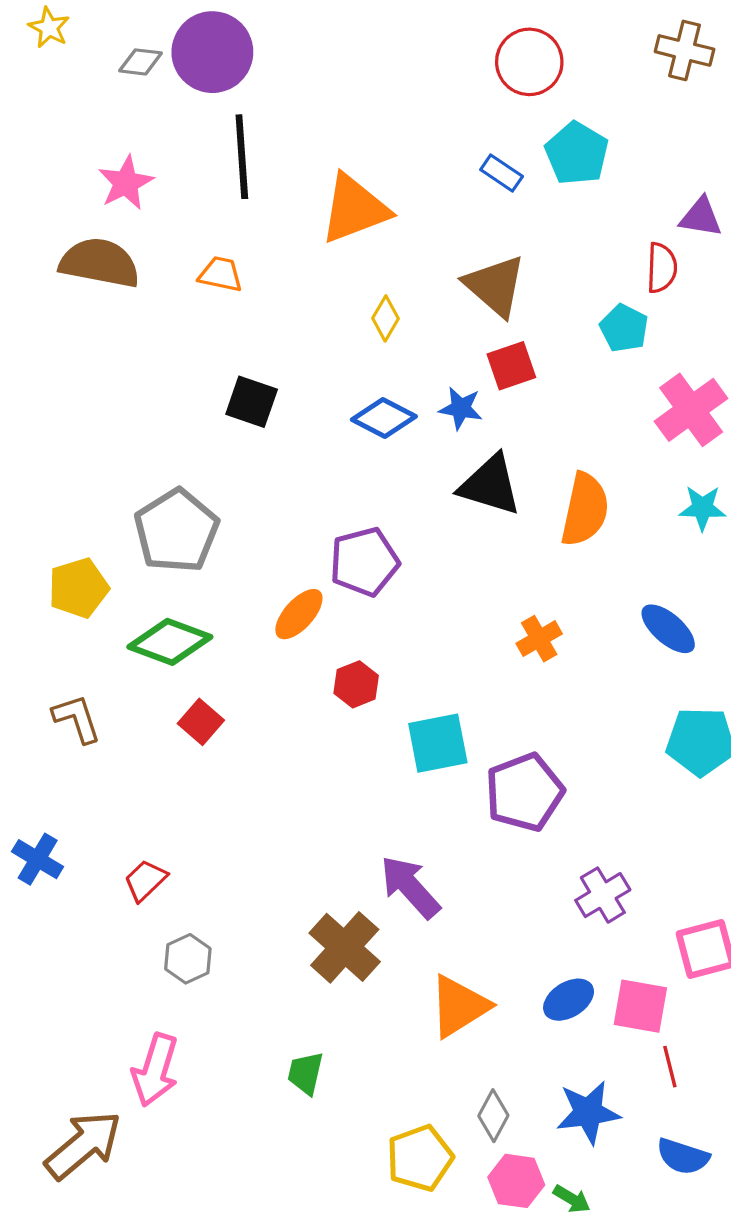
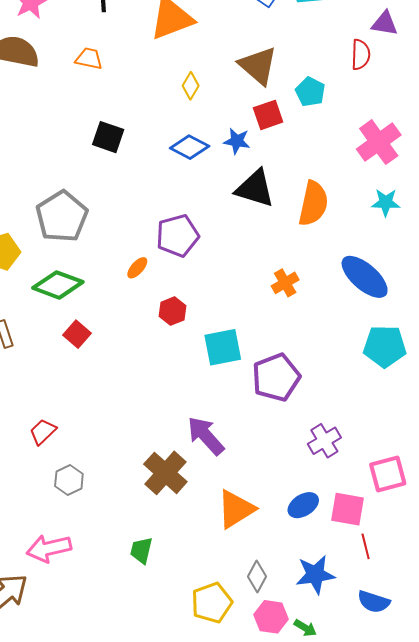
cyan pentagon: (624, 328) -> (310, 92), moved
orange ellipse: (299, 614) -> (137, 268), size x0.7
blue ellipse: (668, 629) -> (365, 277), size x1.4
pink arrow: (155, 1070) -> (49, 548), turned 60

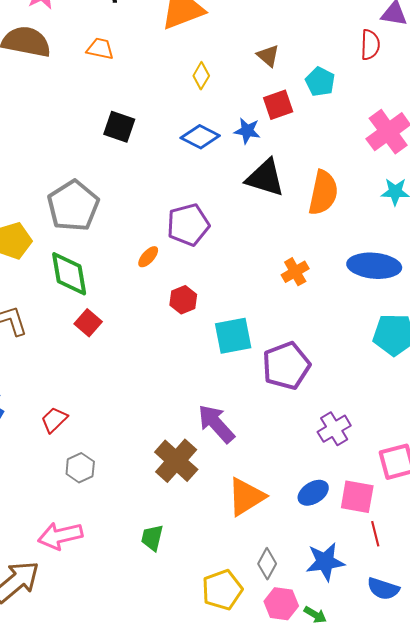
brown triangle: (258, 66) -> (268, 56), size x0.6
blue ellipse: (365, 277) -> (374, 266), turned -36
green diamond: (58, 285) -> (69, 274), turned 60

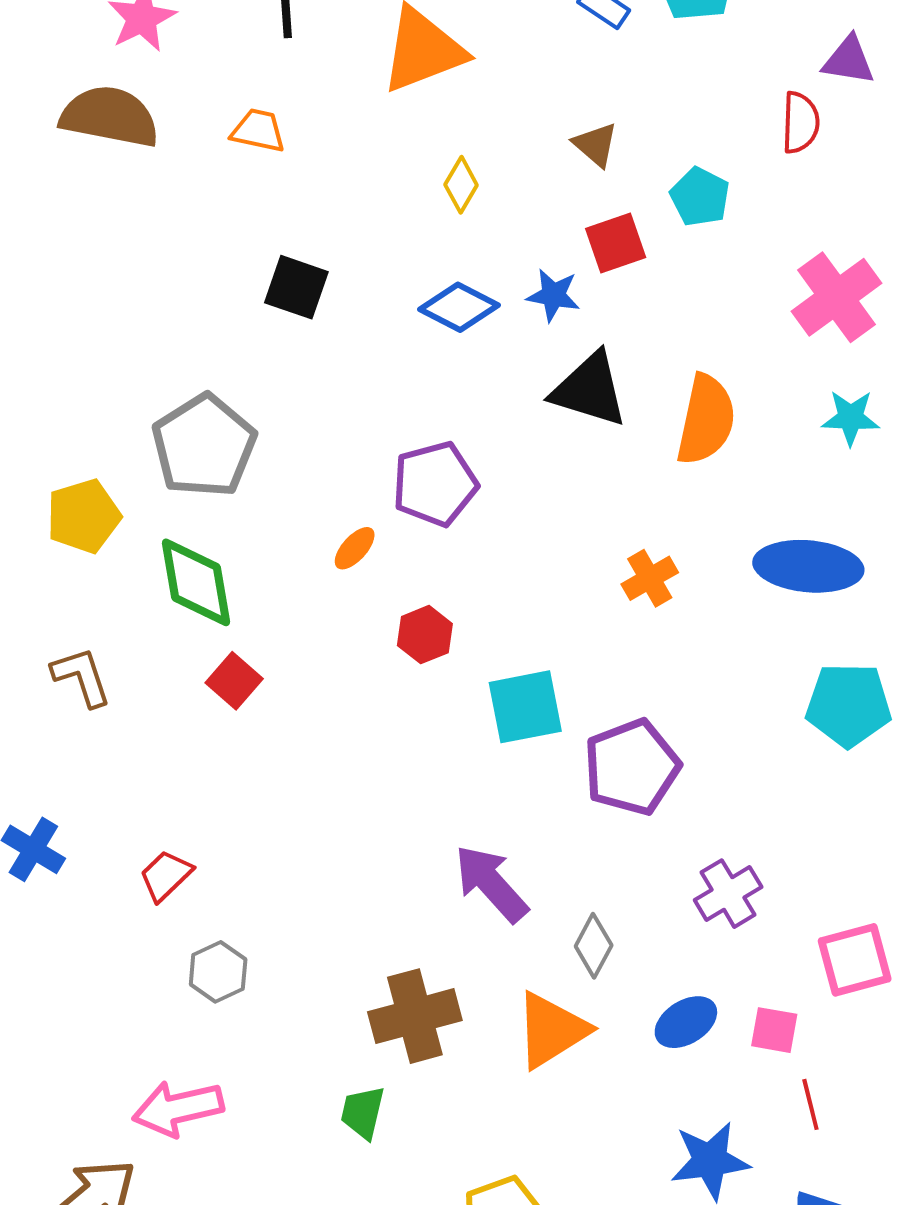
brown cross: (176, 461) -> (415, 1016), moved, turned 33
pink square: (357, 497) -> (774, 1030), size x0.7
gray diamond: (267, 564) -> (594, 946), moved

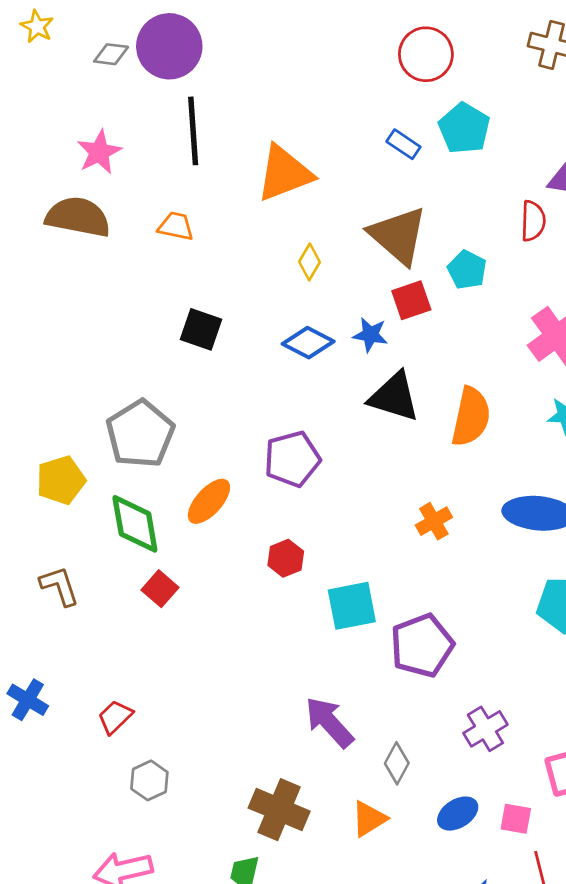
brown triangle: (596, 145) -> (398, 235), size x2.0
orange ellipse: (355, 548) -> (209, 501), moved, size x1.6
brown cross: (415, 1016) -> (279, 810), turned 38
orange triangle: (551, 1030) -> (369, 819), size x0.7

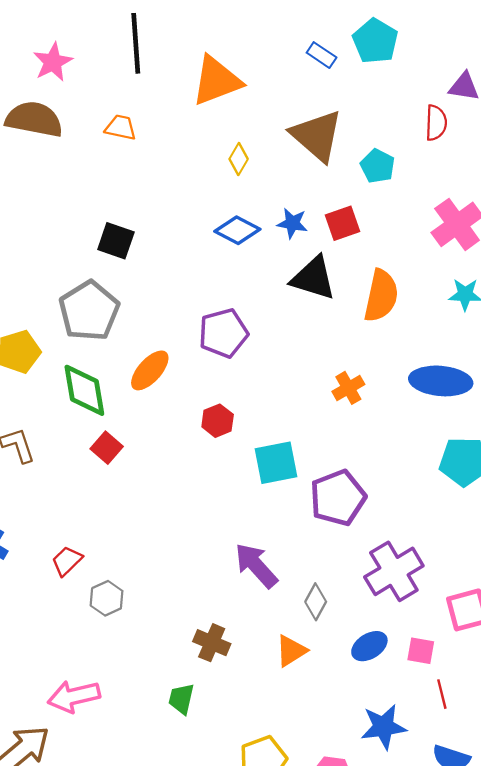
red square: (411, 300) -> (343, 223), moved
black square: (201, 329) -> (116, 241), moved
purple cross: (485, 729) -> (394, 571), size x1.5
gray hexagon: (149, 780) -> (107, 598), moved
brown cross: (279, 810) -> (212, 643), size x0.7

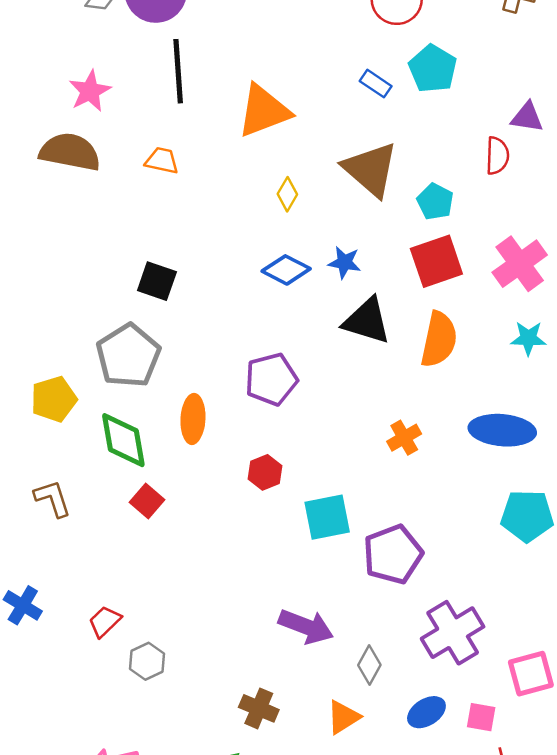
red square: (343, 223) -> (436, 261), moved, size x1.4
orange ellipse: (150, 370) -> (193, 419), turned -39
purple arrow: (256, 566) -> (306, 626), turned 153

